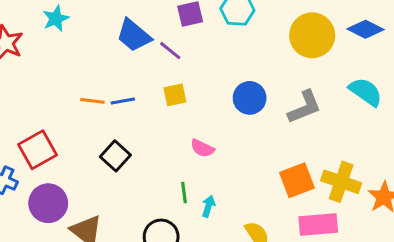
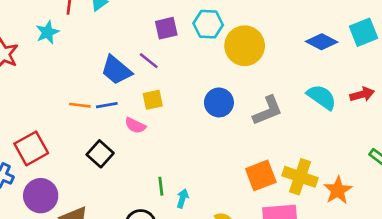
blue trapezoid: (134, 35) -> (116, 70), moved
yellow circle: (312, 35) -> (245, 46), moved
pink semicircle: (202, 148) -> (135, 125), moved

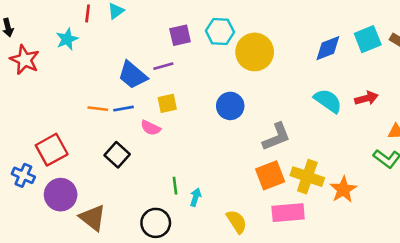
blue diamond: (322, 42) -> (328, 48), turned -48
purple line: (149, 61) -> (163, 66), turned -54
gray L-shape: (268, 111) -> (276, 137), moved

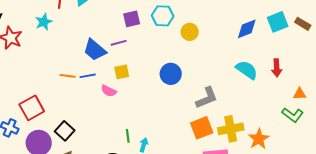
yellow circle: (255, 52) -> (190, 32), size x0.6
red arrow: (366, 98) -> (277, 68), turned 102
black square: (117, 155) -> (65, 131), moved
yellow cross: (307, 177) -> (231, 129), turned -30

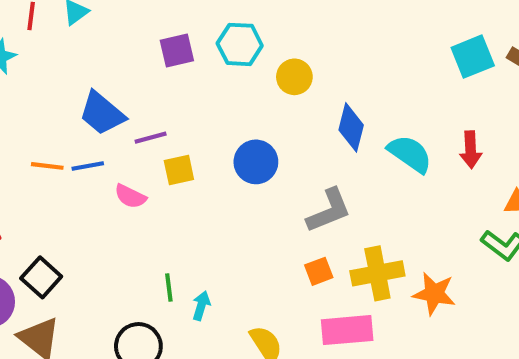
blue diamond: (247, 29) -> (351, 127), moved, turned -55
purple line: (119, 43) -> (151, 138), moved
yellow square: (122, 72) -> (179, 170), moved
orange square: (202, 128) -> (319, 271), size x0.6
orange star: (259, 139) -> (434, 294), turned -30

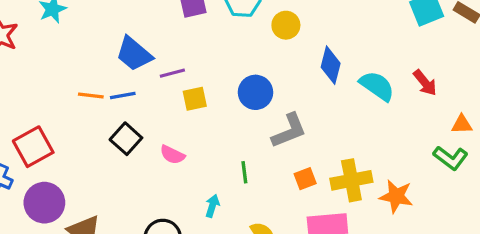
red arrow: (471, 150) -> (425, 83), turned -36
pink semicircle: (130, 196) -> (172, 155), moved
gray L-shape: (329, 211) -> (289, 131), moved
black square: (41, 277) -> (126, 139), moved
green line: (169, 288) -> (244, 172), moved

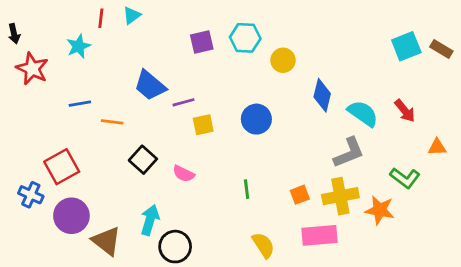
blue line: (123, 96) -> (80, 104), moved
gray L-shape: (289, 131) -> (349, 153), moved
green L-shape: (451, 158) -> (405, 178), moved
cyan arrow: (212, 206) -> (150, 220), moved, size x1.5

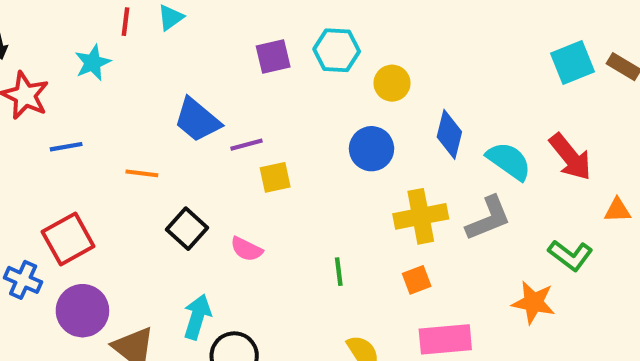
blue line: (80, 104) -> (66, 147), moved
red arrow: (405, 111) -> (570, 157), size x1.4
blue circle: (256, 119) -> (372, 149), moved
yellow cross: (340, 196) -> (421, 216), moved

